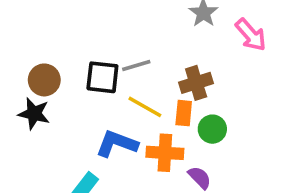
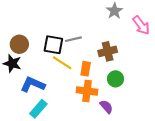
yellow line: (145, 107) -> (62, 63), moved
orange rectangle: (184, 113) -> (86, 69), moved
blue L-shape: (117, 144) -> (33, 84), moved

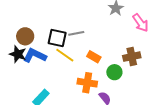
brown cross: (108, 51) -> (132, 57), moved
orange rectangle: (86, 69) -> (94, 57), moved, turned -72
blue L-shape: (33, 84) -> (35, 56), moved

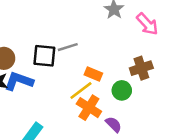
yellow line: (65, 55) -> (81, 91), moved, turned -66
orange cross: (87, 83) -> (89, 108), turned 30

